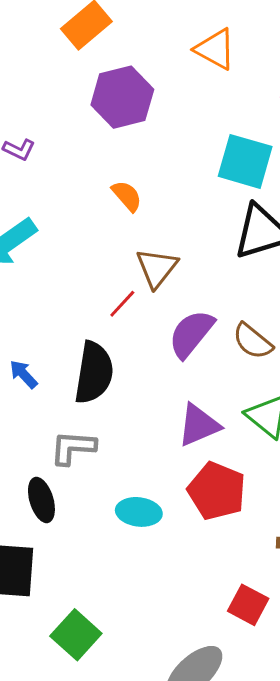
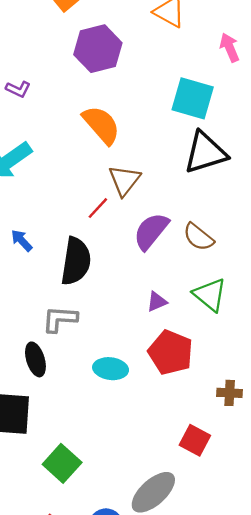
orange semicircle: (127, 196) -> (101, 125), size x1.6
blue arrow: (23, 374) -> (22, 240), moved
purple triangle: (199, 425) -> (157, 302), size x0.6

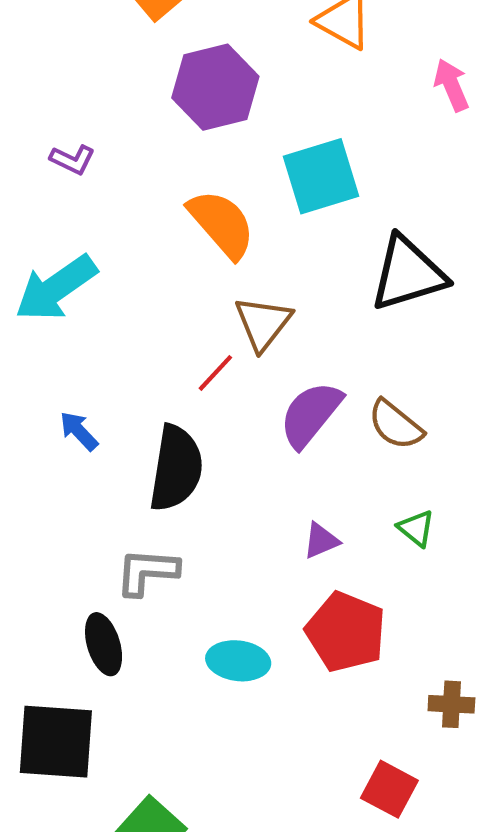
cyan square: (193, 98) -> (321, 176), moved, turned -33
green triangle: (210, 295) -> (416, 528), size x0.6

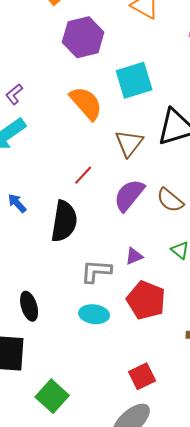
purple L-shape: (72, 160) -> (14, 94), moved, turned 115
brown triangle: (263, 323) -> (129, 143), moved
gray L-shape: (147, 572) -> (96, 271), moved
red square: (389, 789) -> (142, 376), moved, turned 36

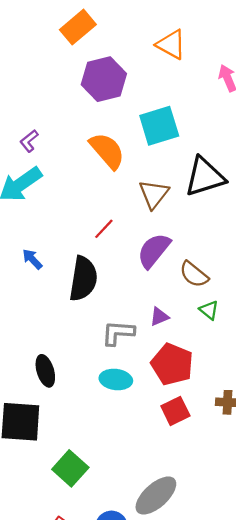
brown semicircle: (170, 200) -> (194, 274), moved
red square: (142, 376) -> (175, 411), moved

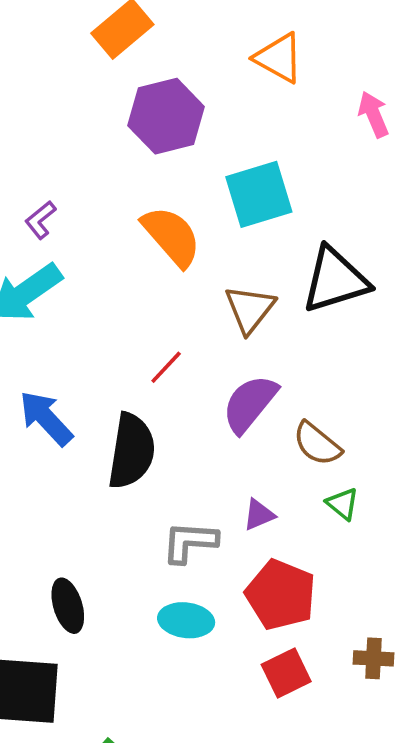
blue arrow: (32, 259) -> (46, 418), size x1.6

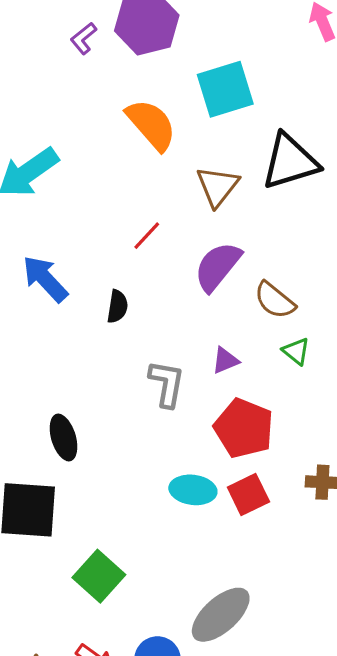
purple L-shape: (40, 220) -> (84, 38), moved
black semicircle: (131, 451) -> (117, 307), size x0.5
gray L-shape: (190, 542) -> (167, 384), turned 96
cyan ellipse: (186, 620) -> (193, 490), moved

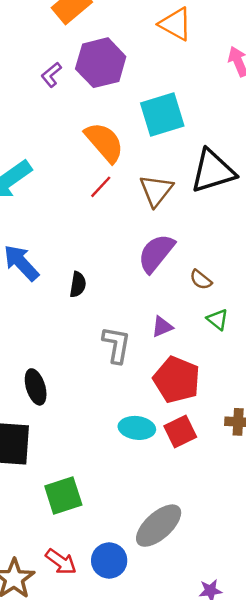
red line: (147, 236) -> (101, 187), moved
brown semicircle: (275, 300) -> (201, 280), size x0.7
green square: (99, 576) -> (63, 495), turned 30

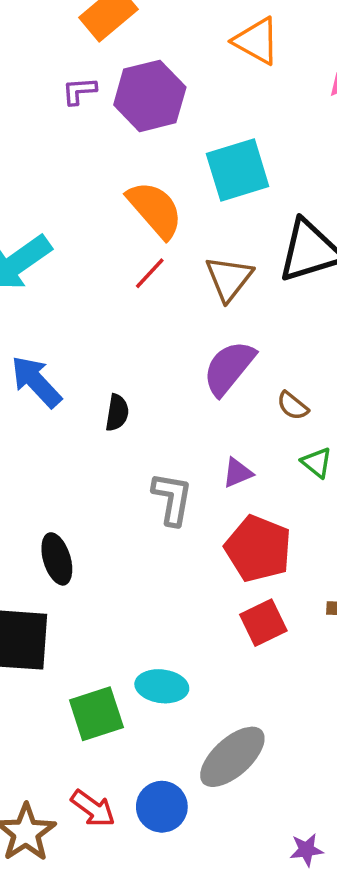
purple L-shape: (51, 75) -> (79, 91), moved, turned 35
cyan ellipse: (137, 428) -> (162, 686), moved

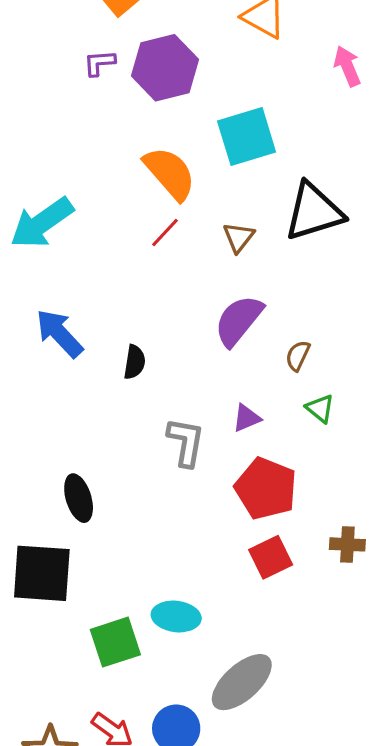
brown triangle: (229, 278) -> (239, 237), size x0.7
brown semicircle: (293, 406) -> (298, 356), turned 76

